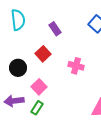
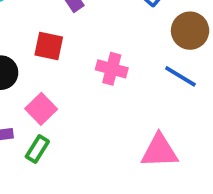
red square: (43, 54) -> (49, 46), turned -35

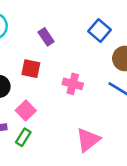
pink triangle: (159, 151) -> (88, 140), moved, turned -36

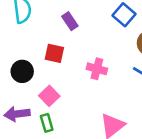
green rectangle: (23, 137) -> (47, 123), turned -48

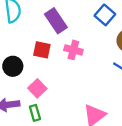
purple rectangle: (70, 21) -> (56, 21), size x1.5
pink cross: (97, 69) -> (73, 50), moved

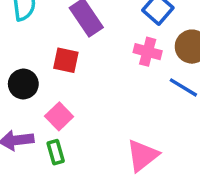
pink cross: (73, 50) -> (148, 52), moved

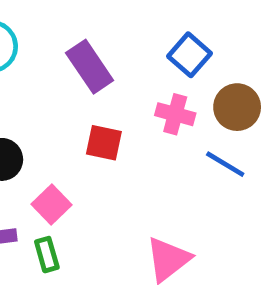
red square: (66, 60) -> (104, 143), moved

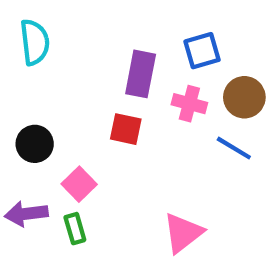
blue square: (190, 55) -> (202, 51), turned 33
purple rectangle: (90, 67) -> (141, 74), moved, turned 45

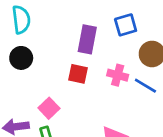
pink cross: (189, 104) -> (118, 75), moved
black circle: (35, 144) -> (21, 58), moved

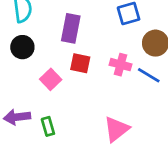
purple rectangle: (87, 39) -> (71, 28), moved
pink square: (49, 108) -> (51, 79), moved

